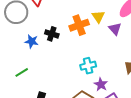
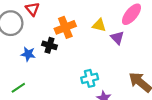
yellow triangle: (98, 17) -> (99, 25), turned -40
orange cross: (79, 25) -> (65, 27), moved

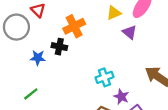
yellow triangle: (99, 25) -> (114, 13), moved, turned -32

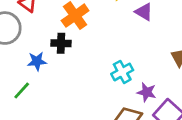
green line: (31, 94) -> (22, 91), moved

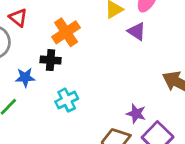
cyan cross: (122, 72) -> (67, 100), moved

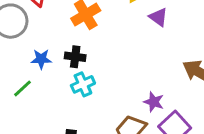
black cross: (51, 60) -> (75, 57), moved

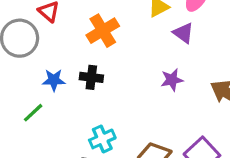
cyan cross: (83, 84) -> (102, 139), moved
purple star: (154, 102) -> (172, 80), moved, turned -30

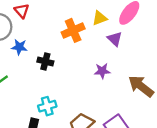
orange cross: (103, 31) -> (73, 30), moved
blue star: (54, 80) -> (19, 47), moved

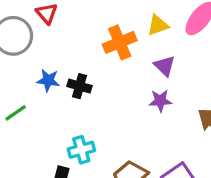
purple triangle: (115, 39) -> (165, 66), moved
blue star: (19, 47) -> (48, 80), moved

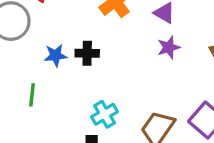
green line: (16, 113) -> (32, 95), turned -35

